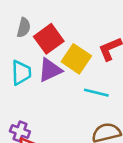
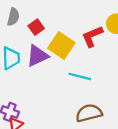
red square: (49, 39) -> (36, 27), size x0.6

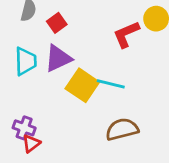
yellow square: (61, 45) -> (82, 85), moved

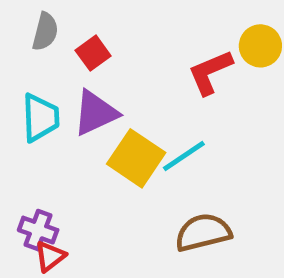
cyan line: (111, 84) -> (184, 156), turned -48

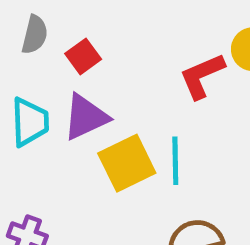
cyan line: (184, 156) -> (175, 161), turned -57
yellow square: (136, 158) -> (127, 163), turned 30

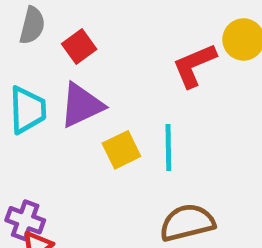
yellow square: (127, 163) -> (121, 150), size x0.7

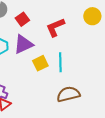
red L-shape: (194, 65) -> (55, 27), moved

